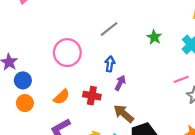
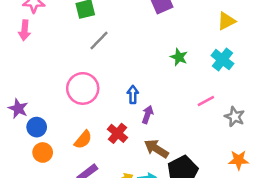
gray line: (109, 29) -> (99, 41), moved
pink line: (181, 79) -> (206, 101), moved
red cross: (92, 96) -> (117, 133), turned 36

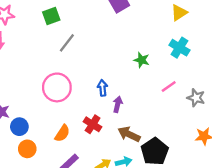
green star: (179, 57) -> (142, 60), moved

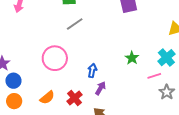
pink line: (169, 86) -> (154, 76), moved
gray star: (196, 98) -> (167, 92), moved

